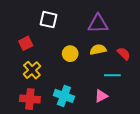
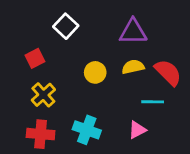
white square: (48, 20) -> (66, 26), turned 30
red semicircle: (124, 54) -> (168, 72), size x1.5

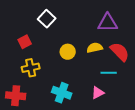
purple triangle: (133, 32) -> (108, 23), moved
yellow cross: (43, 95) -> (31, 68), turned 30
red cross: (41, 134) -> (16, 96), moved

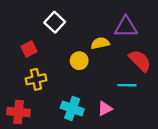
yellow semicircle: (95, 48) -> (100, 43), moved
pink triangle: (98, 93) -> (105, 109), moved

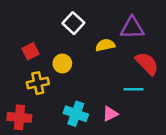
white square: (55, 22) -> (73, 23), moved
yellow circle: (79, 61) -> (62, 63), moved

